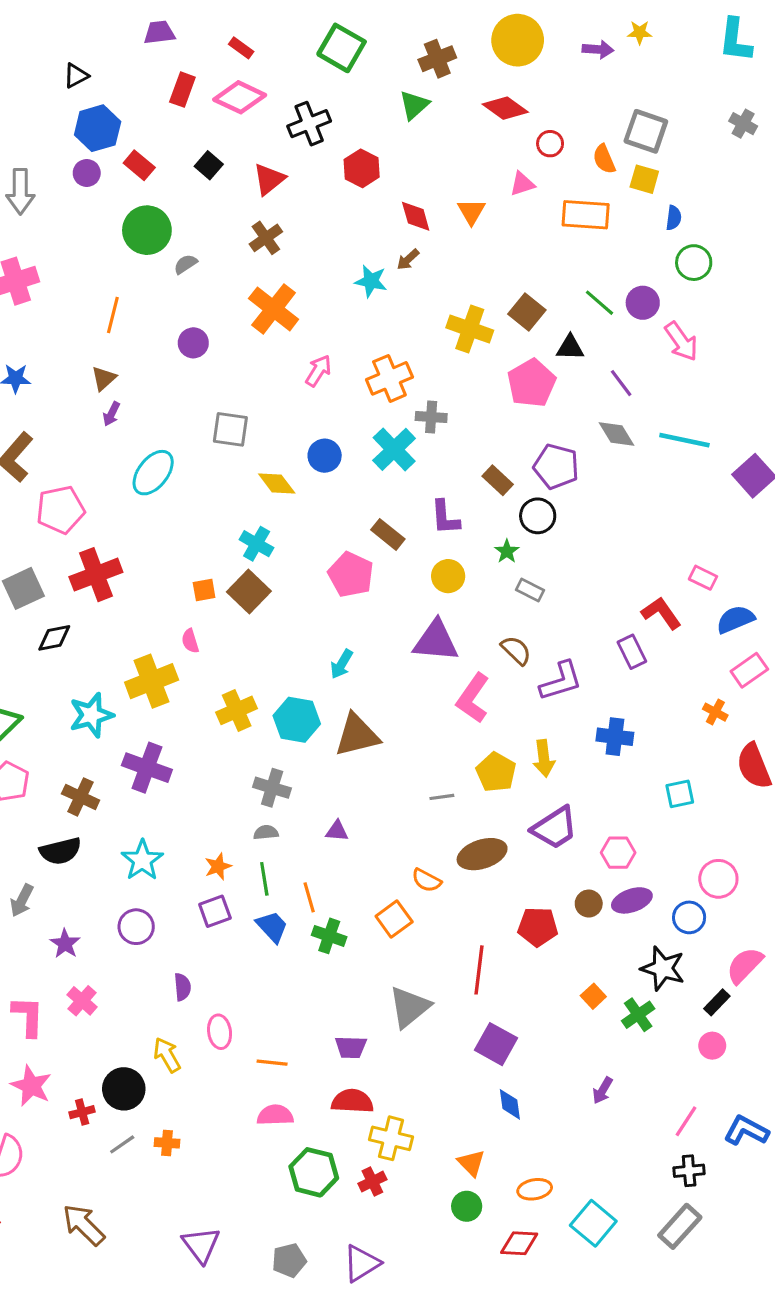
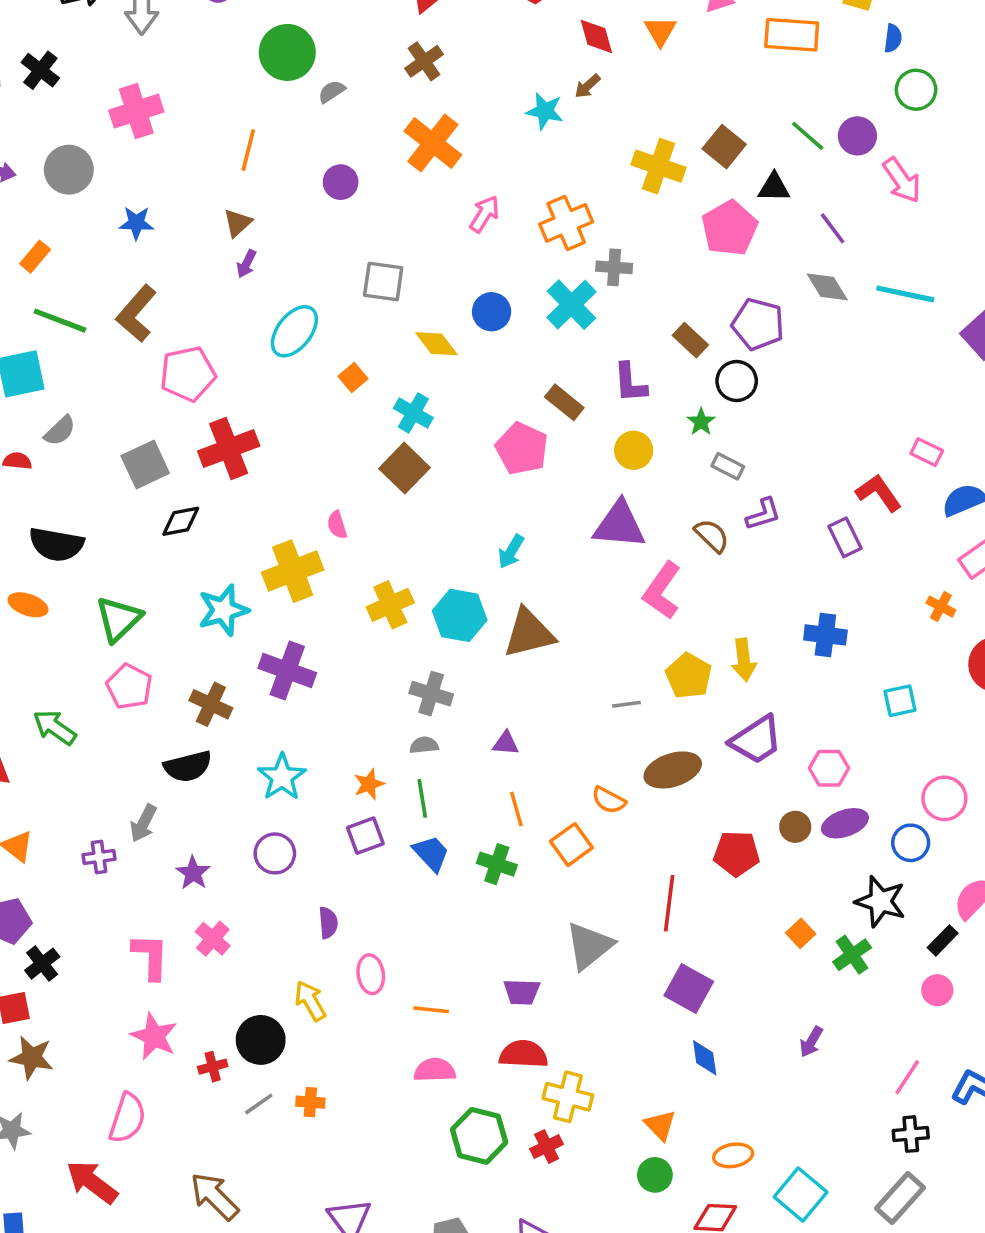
orange square: (204, 590) -> (353, 377), moved, turned -30
purple L-shape: (561, 681) -> (763, 514), moved, size x0.7
orange line: (309, 897) -> (516, 809), moved

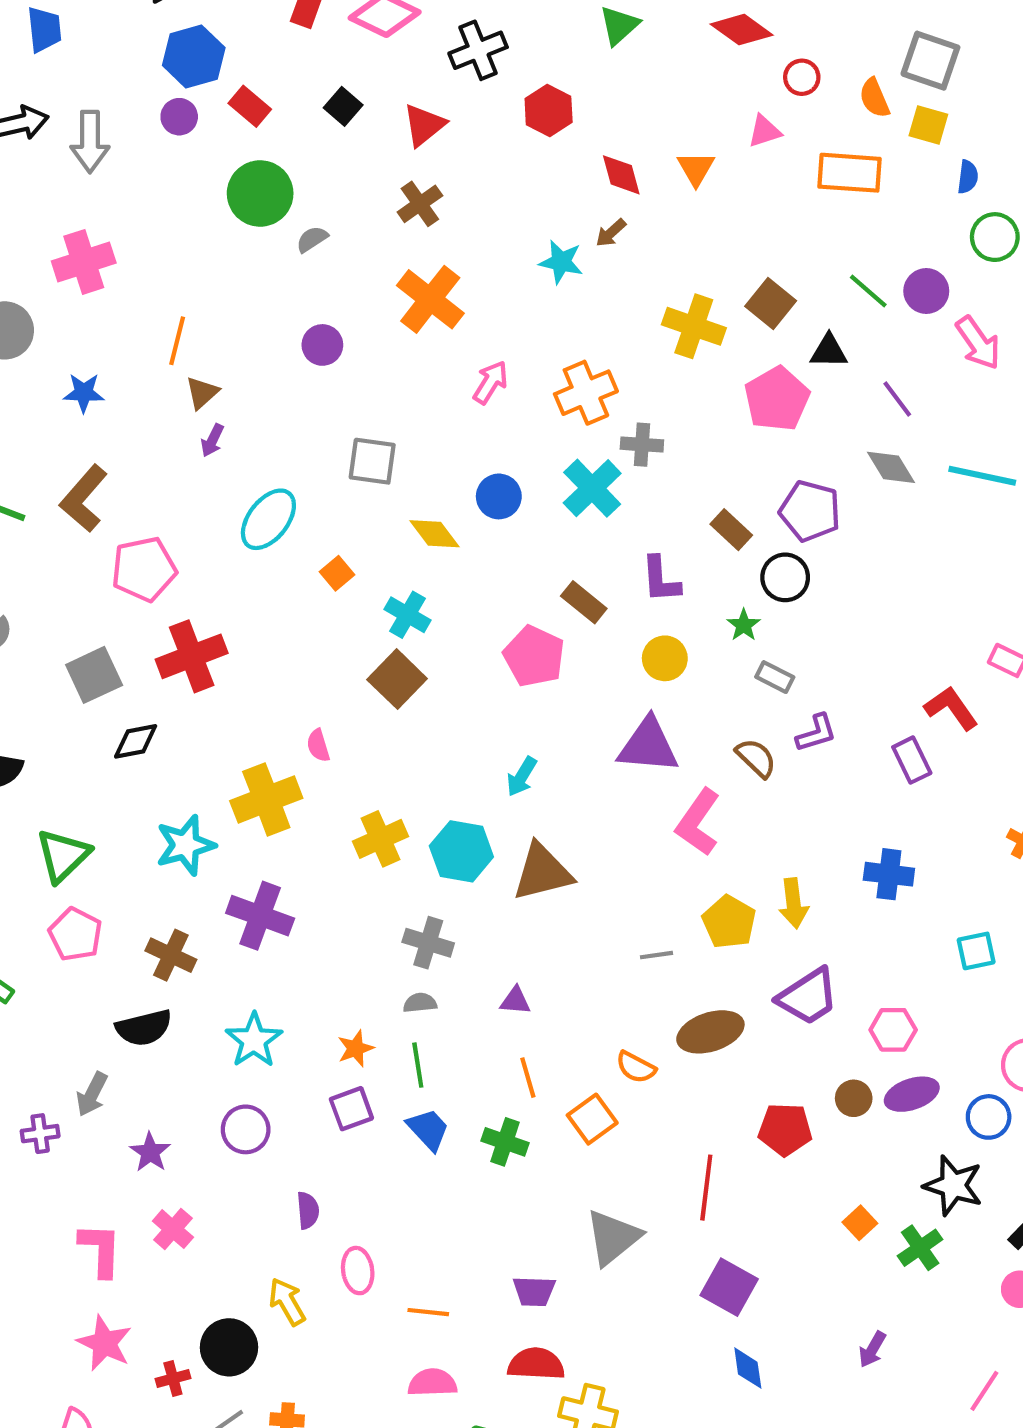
orange line: (248, 150) -> (177, 341), moved

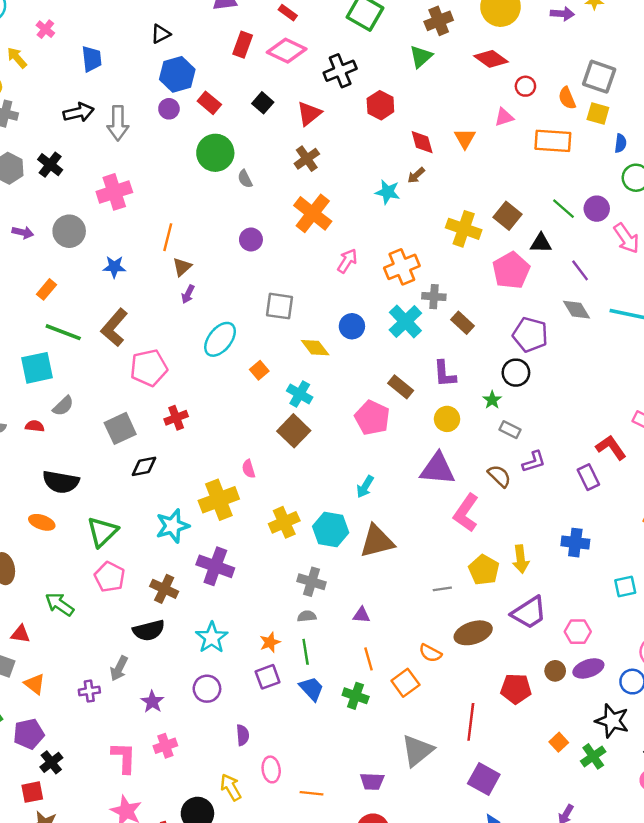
gray semicircle: (312, 239) -> (245, 179), turned -84
brown rectangle: (731, 530) -> (462, 323), moved
red cross: (192, 656) -> (176, 418), size x0.6
pink cross: (173, 1229) -> (165, 746), turned 30

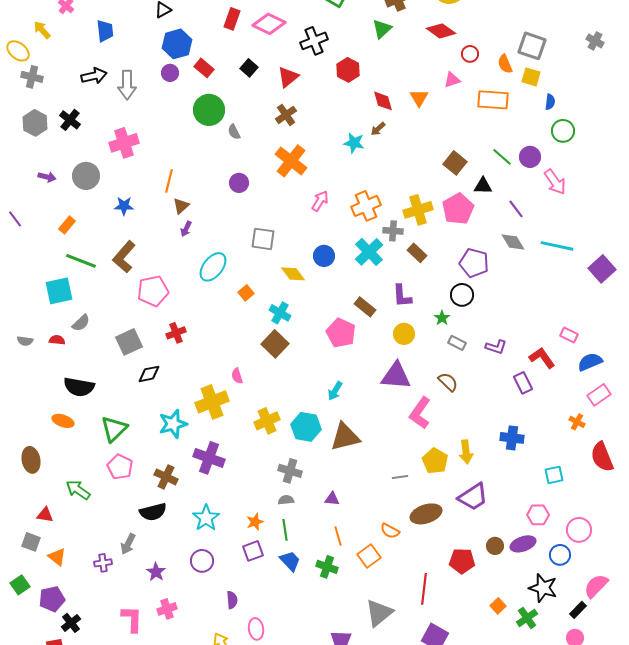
yellow cross: (464, 229) -> (418, 210), moved, turned -36
purple L-shape: (534, 462) -> (496, 347), moved, turned 35
pink hexagon: (578, 632) -> (538, 515), moved

